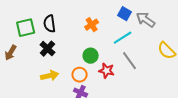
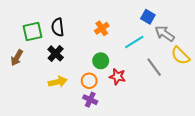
blue square: (125, 14) -> (148, 17), moved
gray arrow: (146, 20) -> (165, 34), moved
gray line: (130, 61) -> (154, 67), moved

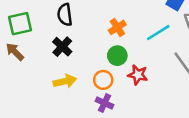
orange cross: (102, 28) -> (117, 27), moved
green square: (33, 31) -> (20, 24), moved
brown arrow: (17, 58) -> (15, 52), turned 105

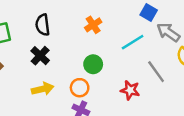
orange cross: (117, 27) -> (93, 25), moved
red star: (138, 75) -> (130, 90), moved

